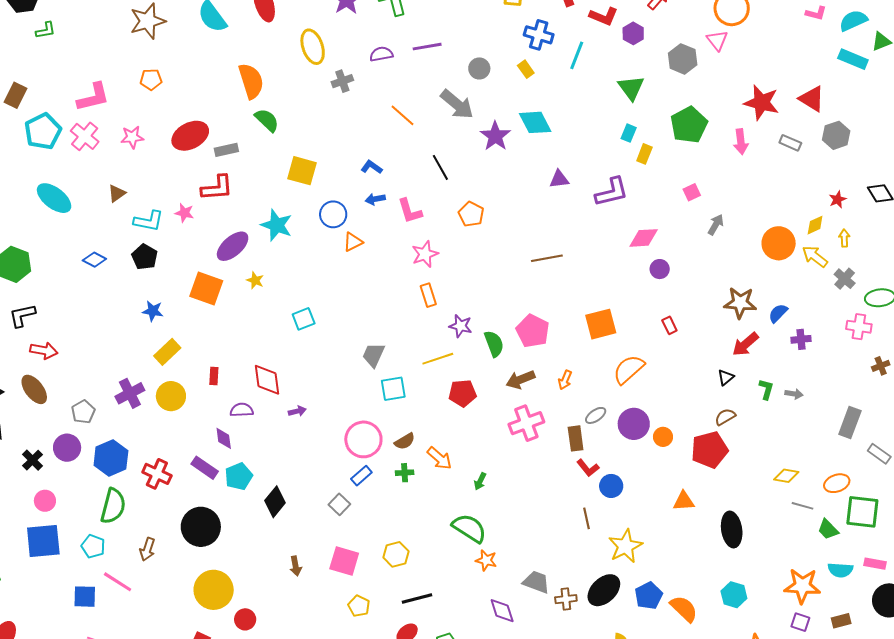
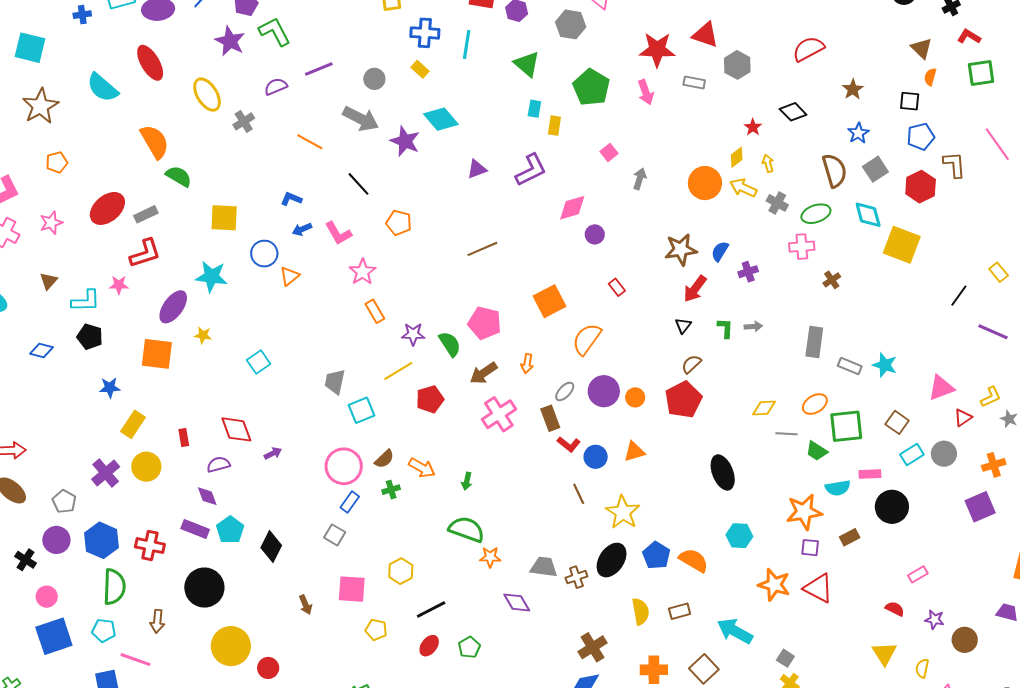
orange triangle: (684, 501) -> (634, 452), moved

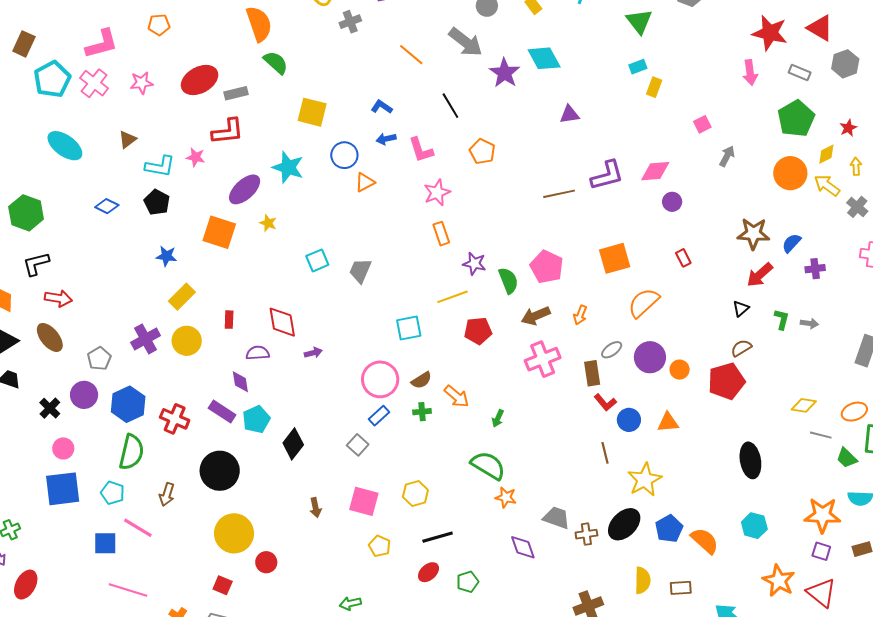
green pentagon: (591, 87) -> (796, 118), moved
cyan rectangle: (534, 109) -> (638, 67), turned 48
purple L-shape: (531, 170) -> (607, 175), moved
gray trapezoid: (335, 382) -> (360, 271), moved

